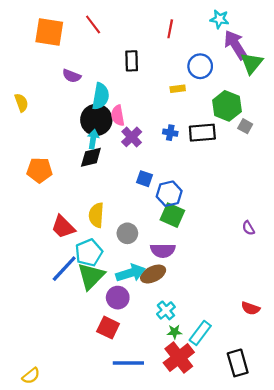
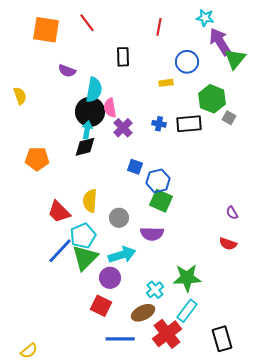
brown ellipse: (153, 274) -> (143, 313), moved
red semicircle: (251, 308) -> (228, 244), moved
green star: (174, 332) -> (187, 278), moved, size x2.0

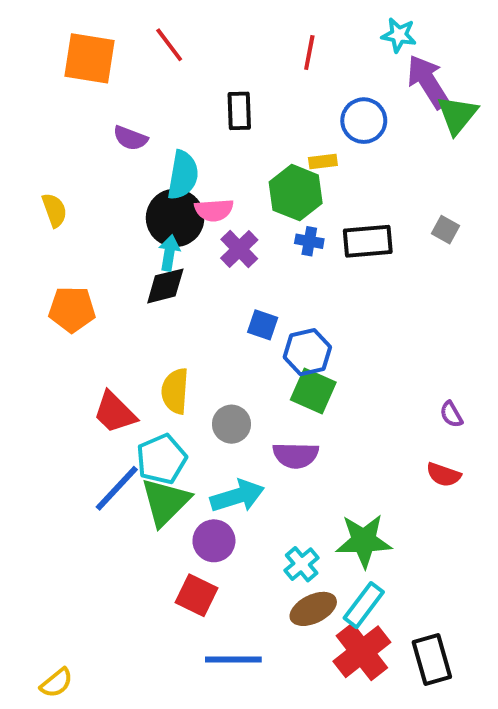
yellow semicircle: (20, 96) -> (54, 210), moved
green hexagon: (212, 99) -> (296, 193), moved
pink semicircle: (110, 108) -> (214, 210), turned -84
brown ellipse: (143, 313) -> (313, 609), moved
red cross: (167, 334) -> (362, 652), moved

